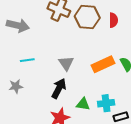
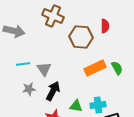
brown hexagon: (87, 17) -> (81, 37), moved
gray triangle: (66, 63) -> (44, 69), moved
gray star: (16, 86) -> (29, 89), moved

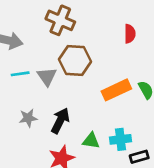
brown hexagon: (81, 37) -> (75, 60), moved
cyan line: (23, 64) -> (20, 74), moved
gray triangle: (44, 69) -> (47, 77), moved

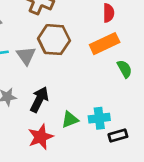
orange rectangle: (116, 90) -> (105, 44), moved
green triangle: (91, 141) -> (70, 120), turned -30

